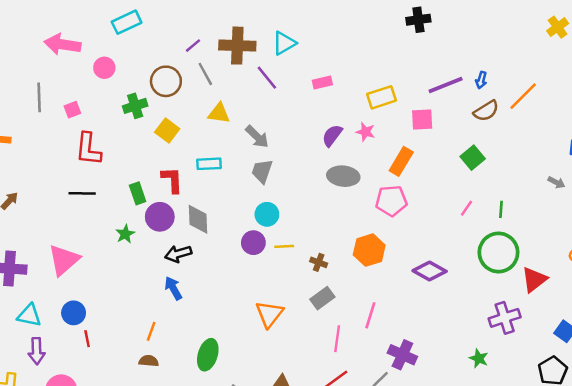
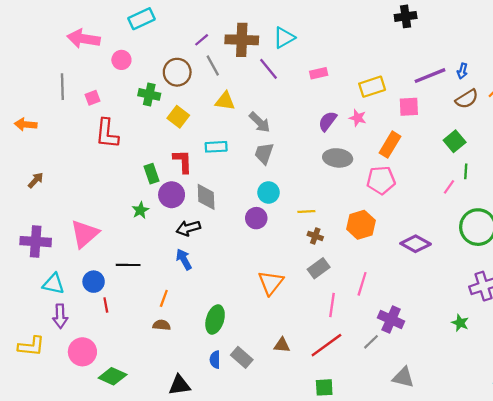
green cross: (135, 106) -> (149, 94), turned 30
black line: (82, 193) -> (128, 265), moved
green line: (501, 209) -> (466, 171), moved
yellow line: (284, 246) -> (306, 211), moved

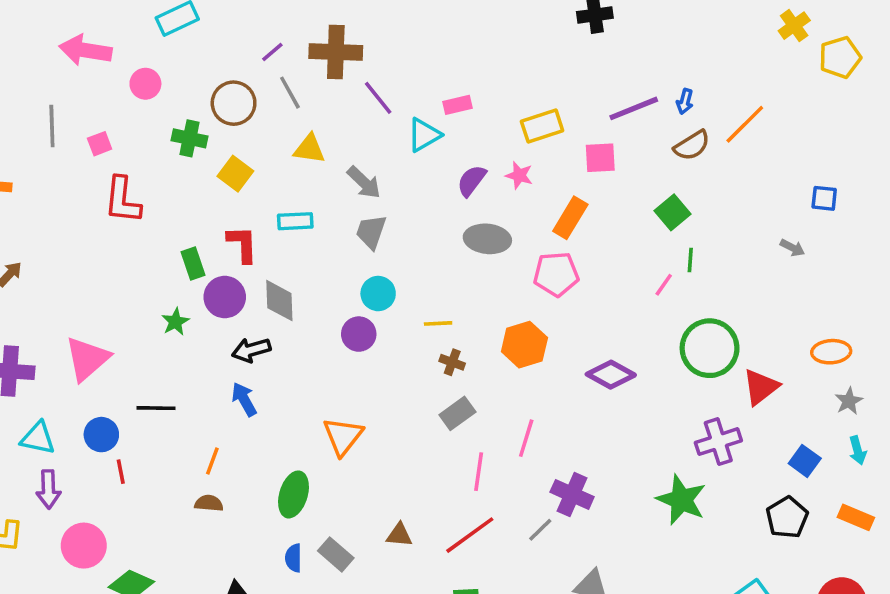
cyan triangle: (284, 38) -> (424, 135), moved
orange triangle: (271, 283) -> (343, 436), moved
green star: (460, 323) -> (681, 500), size x1.8

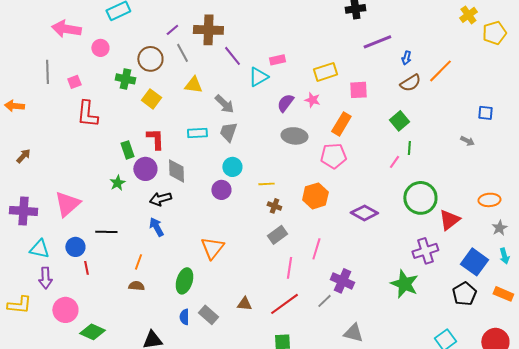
purple line: (634, 108) -> (377, 42), moved
cyan rectangle: (295, 221) -> (197, 133), moved
blue square: (805, 461) -> (474, 262), size x1.5

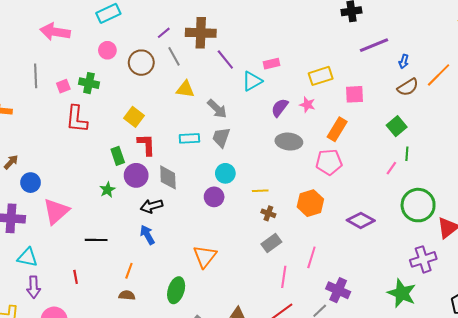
pink circle: (100, 48) -> (107, 50), moved
green cross: (125, 79) -> (89, 83), moved
yellow square: (151, 99) -> (134, 117), moved
blue circle: (75, 247) -> (31, 183), moved

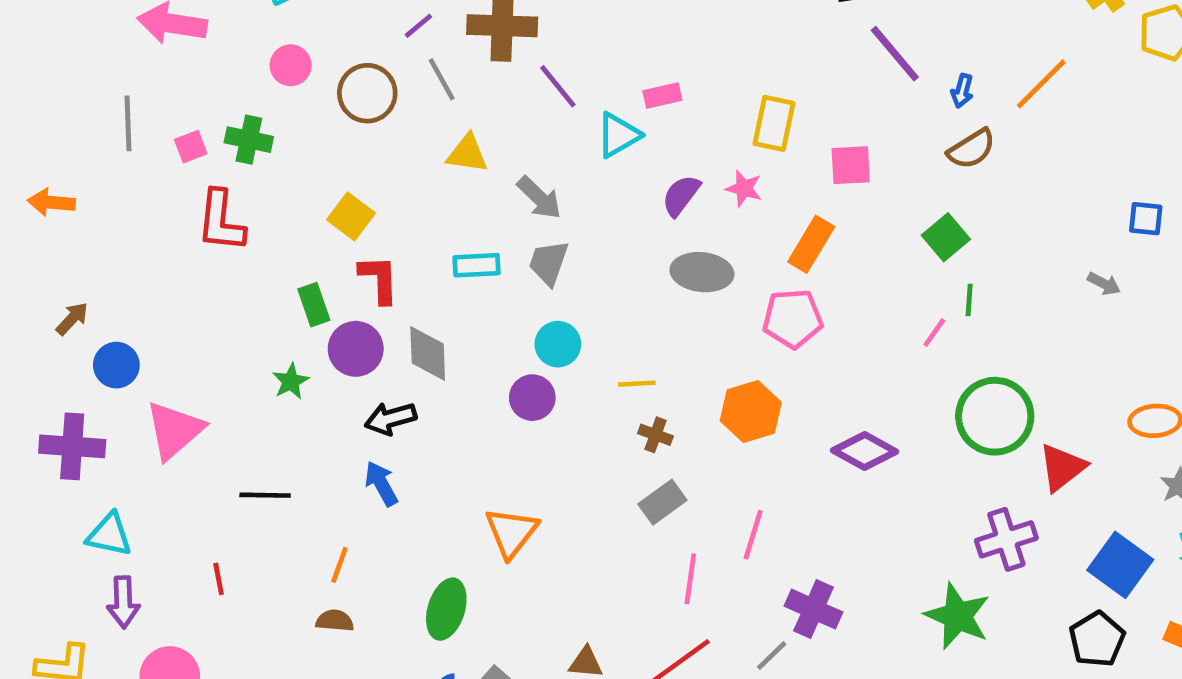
purple line: (374, 45) -> (895, 54), turned 72
orange line: (439, 75) -> (1041, 84), moved
yellow rectangle: (321, 76) -> (774, 123), turned -60

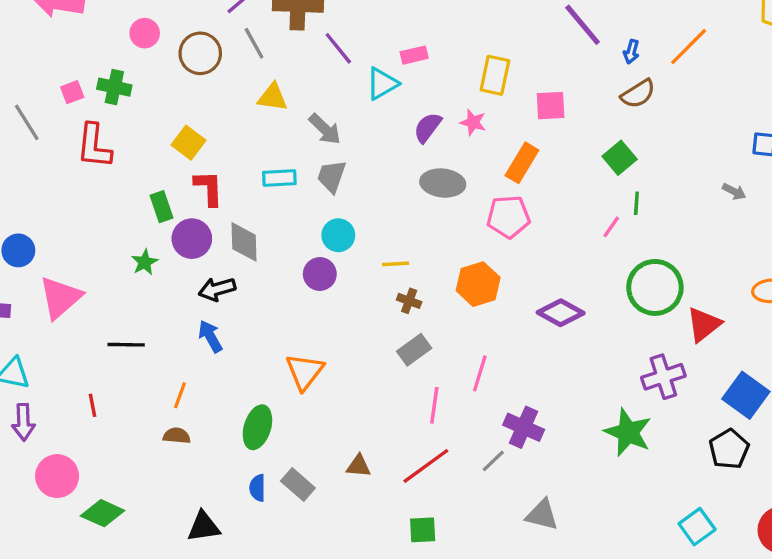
gray line: (128, 123) -> (27, 122), moved, turned -30

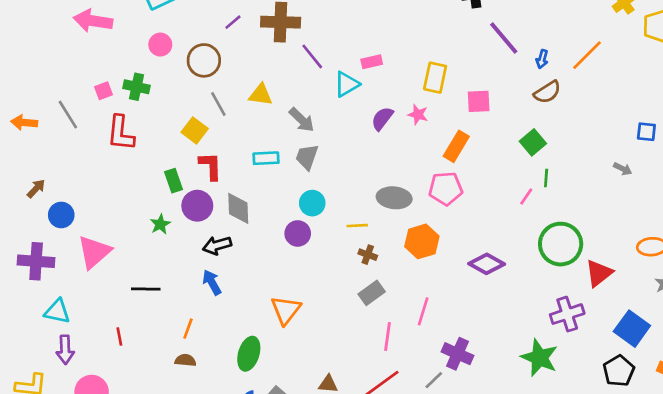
gray line: (254, 43) -> (218, 104), moved
gray ellipse: (443, 183) -> (394, 198), moved

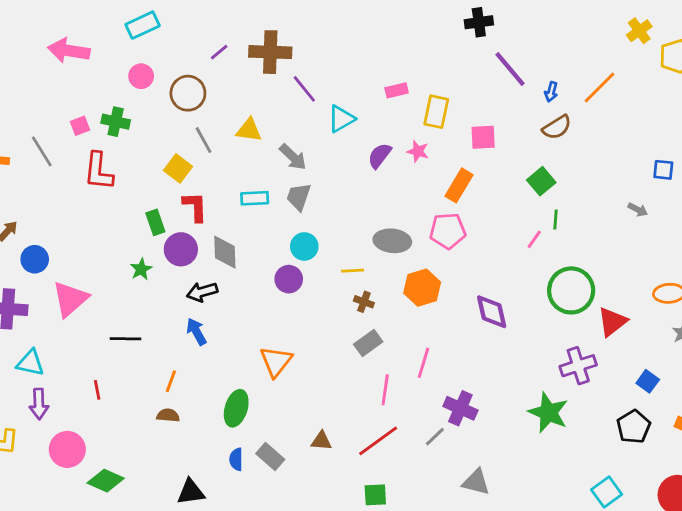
pink rectangle: (372, 62) -> (397, 90), moved
purple diamond: (487, 264) -> (492, 312), turned 48
blue square: (632, 329) -> (648, 381), size x0.6

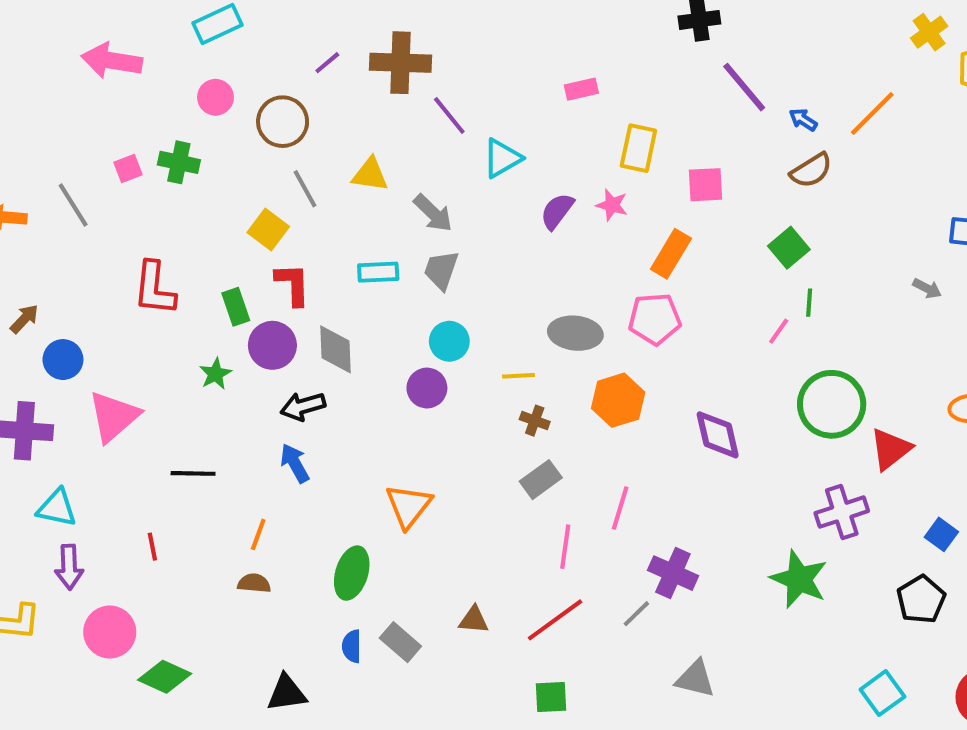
pink rectangle: (397, 90) -> (581, 89), moved
blue arrow: (551, 92) -> (803, 120), turned 108
red L-shape: (99, 171) -> (154, 288), moved

